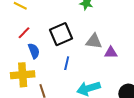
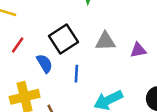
blue semicircle: (34, 51) -> (45, 63), moved
purple triangle: (111, 53) -> (138, 50), moved

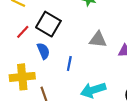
black square: (63, 39) -> (48, 24), moved, turned -35

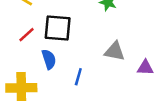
black square: (48, 24) -> (58, 28), turned -30

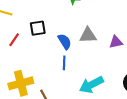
black square: (58, 28) -> (38, 28), size x0.7
blue semicircle: (49, 59) -> (65, 42), moved

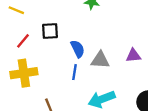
gray triangle: (88, 35) -> (100, 60), moved
yellow cross: (21, 83) -> (24, 73), moved

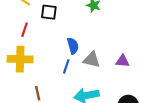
black square: (50, 31) -> (49, 12), moved
red line: (23, 41) -> (24, 30), turned -32

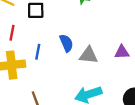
blue line: (66, 66) -> (38, 52), moved

